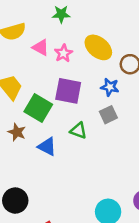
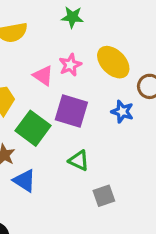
pink triangle: (41, 47) -> (43, 76), moved
gray square: (108, 115) -> (104, 196), moved
blue triangle: (47, 146) -> (24, 181), moved

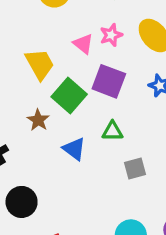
green triangle: (79, 160) -> (113, 131), turned -30
blue triangle: (24, 181) -> (74, 149), moved

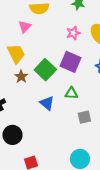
pink triangle: (83, 44) -> (25, 27), moved, turned 32
yellow trapezoid: (40, 64) -> (16, 54), moved
brown star: (38, 120) -> (21, 77), moved

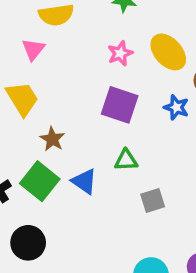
green square: (45, 70) -> (40, 181), moved
brown star: (21, 77) -> (52, 139), moved

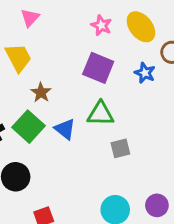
pink star: (120, 53) -> (101, 25), turned -30
green triangle: (126, 160) -> (101, 114), size x1.4

